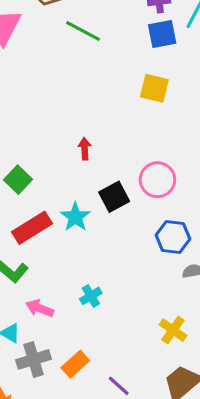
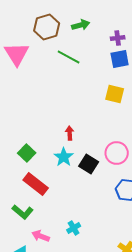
black square: (114, 197) -> (89, 164), turned -30
cyan star: (75, 217) -> (64, 157), moved
red rectangle: (32, 228) -> (36, 184), turned 70

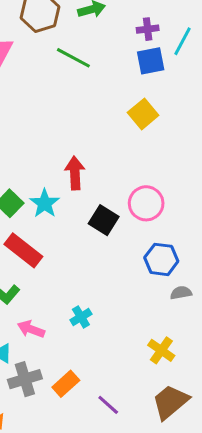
yellow square: (115, 94) -> (143, 114), turned 36
red arrow: (70, 133) -> (75, 173), size x1.5
cyan star: (64, 157) -> (45, 203), moved

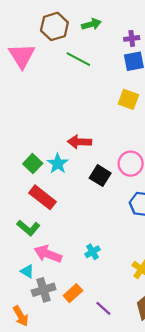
yellow square: (143, 114) -> (128, 99), turned -30
red arrow: (75, 173) -> (79, 142), turned -85
cyan cross: (81, 317) -> (93, 252), moved
pink arrow: (31, 329) -> (48, 254), size x1.4

